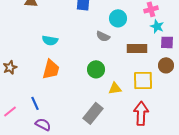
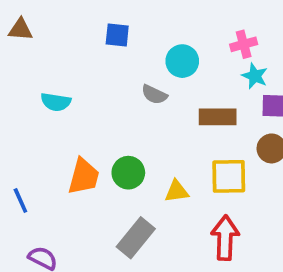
orange trapezoid: (51, 69) -> (84, 176), moved
green circle: (96, 69) -> (128, 173), moved
blue line: (35, 103) -> (20, 201), moved

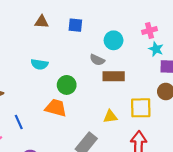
brown triangle: (20, 29) -> (42, 22), moved
brown rectangle: (218, 117) -> (114, 76), moved
green circle: (128, 173) -> (67, 85), moved
orange trapezoid: (84, 176) -> (56, 108), turned -90

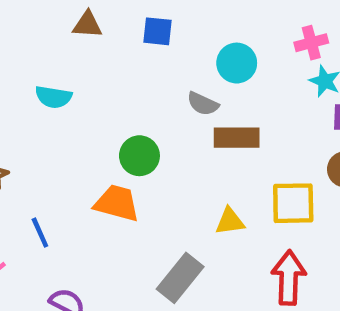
cyan semicircle: (39, 64) -> (53, 97), moved

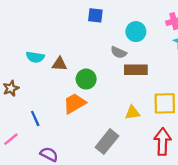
brown triangle: (87, 25) -> (59, 64), moved
cyan semicircle: (53, 97) -> (35, 57), moved
orange trapezoid: (117, 203) -> (75, 103), turned -45

